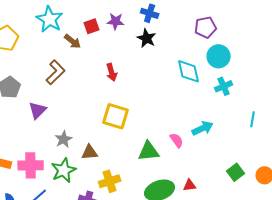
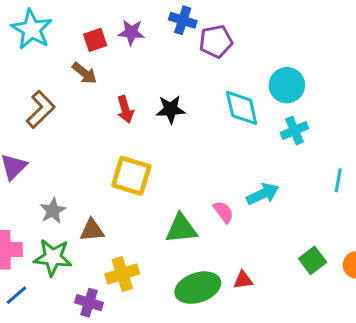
purple pentagon: (206, 27) -> (216, 41), moved
black star: (147, 38) -> (171, 109), moved, turned -30
brown arrow: (73, 41) -> (84, 73), moved
green star: (64, 170) -> (53, 257), turned 30

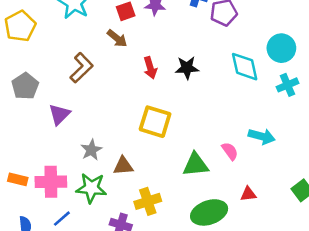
cyan arrow: (263, 194) -> (262, 136), turned 40
red triangle: (243, 280) -> (248, 194), moved

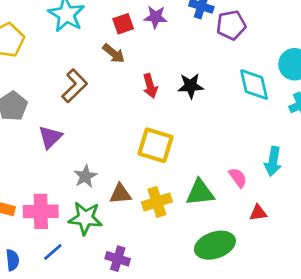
cyan arrow: (262, 136) -> (273, 161), turned 85
red triangle: (248, 194) -> (258, 213), moved
yellow cross: (148, 201) -> (157, 202), moved

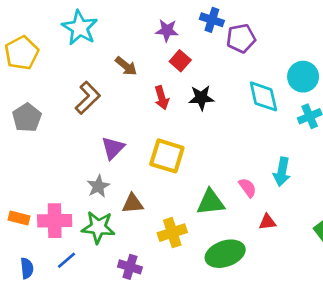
red square: (123, 24) -> (180, 61), moved, turned -30
purple triangle: (50, 137) -> (113, 148), moved
yellow cross: (157, 202) -> (172, 233), moved

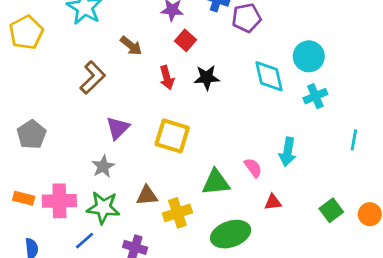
gray pentagon: (27, 118) -> (32, 135), moved
brown triangle: (133, 203) -> (147, 196), moved
blue line: (67, 260) -> (85, 241), moved

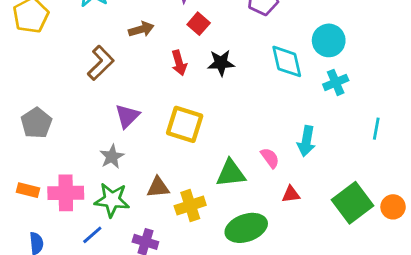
brown arrow: (131, 46) -> (141, 29), turned -55
green square: (331, 210) -> (352, 203), size x1.6

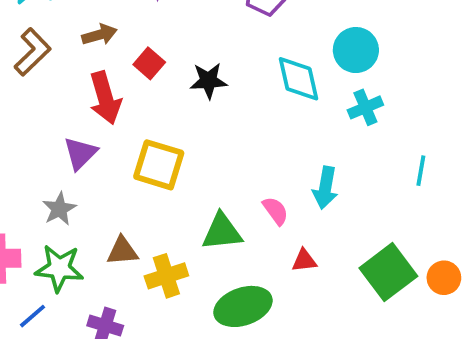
red square: (199, 24) -> (149, 63), moved
brown L-shape: (101, 63) -> (32, 52), moved
red arrow: (179, 63) -> (105, 98), moved, size x1.5

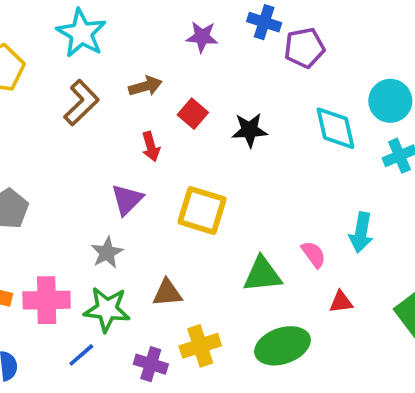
red arrow: (105, 98) -> (151, 147), size x0.6
yellow cross: (166, 276) -> (200, 346), moved

